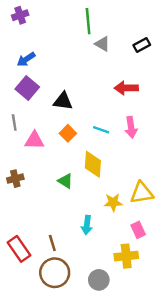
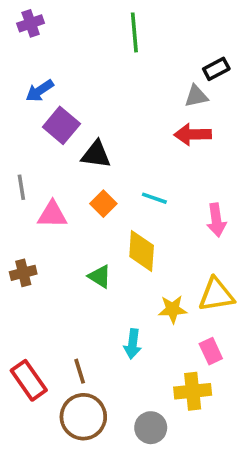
gray triangle: (102, 44) -> (196, 96), moved, turned -42
purple square: (27, 88) -> (61, 125), moved
pink arrow: (131, 127) -> (216, 220), moved

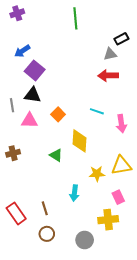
black triangle: (96, 154) -> (33, 95), moved
cyan line: (154, 198) -> (97, 111), moved
brown circle: (83, 417) -> (47, 234), size x0.6

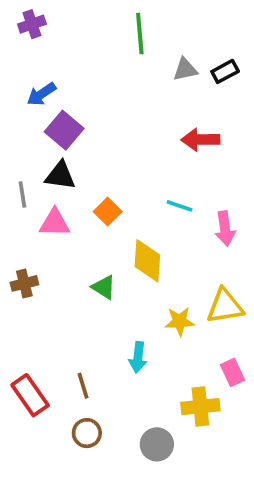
gray triangle: (110, 54) -> (185, 70), moved
pink rectangle: (118, 197) -> (233, 372), moved

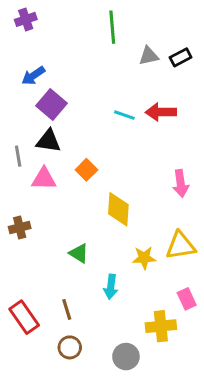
cyan line: (180, 206) -> (124, 115), moved
green triangle: (104, 287) -> (79, 253), moved

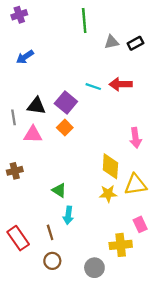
purple square: (52, 104) -> (66, 103), moved
yellow diamond: (118, 209) -> (110, 166), moved
cyan arrow: (111, 287) -> (68, 215), moved

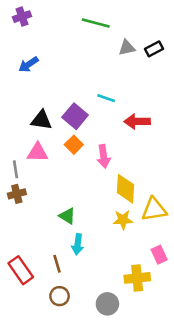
green line: (84, 20) -> (96, 23), turned -70
red arrow: (121, 84) -> (137, 121), moved
gray line: (14, 117) -> (16, 169), moved
pink arrow: (135, 138) -> (104, 156), moved

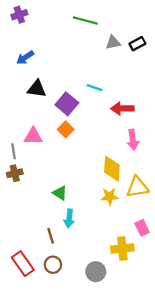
black triangle: (41, 120) -> (37, 89), moved
pink arrow: (104, 156) -> (133, 140), moved
red rectangle: (21, 270) -> (23, 264), moved

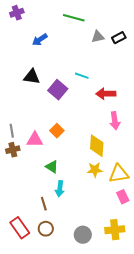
blue arrow: (25, 58) -> (40, 40), moved
orange square: (66, 129) -> (57, 131), moved
pink triangle: (33, 136) -> (35, 140), moved
yellow triangle: (137, 187) -> (119, 174), moved
yellow cross: (122, 249) -> (115, 230), moved

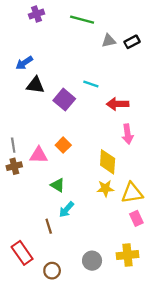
purple cross: (17, 13) -> (36, 14), moved
blue arrow: (40, 40) -> (24, 63), moved
cyan arrow: (60, 189) -> (66, 210), turned 35
brown circle: (46, 229) -> (52, 271), moved

